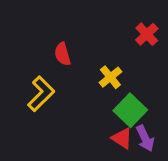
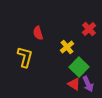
red cross: (147, 34) -> (89, 29), moved
yellow L-shape: (41, 94) -> (25, 57), turned -30

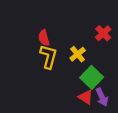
yellow L-shape: (25, 57) -> (49, 56), moved

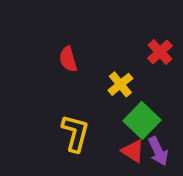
yellow L-shape: (49, 56) -> (75, 133), moved

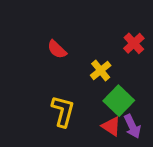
red semicircle: (68, 59) -> (57, 49), turned -30

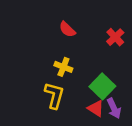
red semicircle: (57, 49) -> (67, 29), moved
yellow cross: (101, 70) -> (63, 67), moved, turned -30

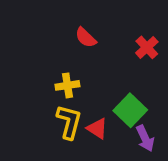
yellow cross: (63, 67) -> (67, 85), moved, turned -30
red triangle: (96, 108) -> (97, 128), moved

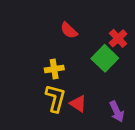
green square: (130, 110) -> (105, 58), moved

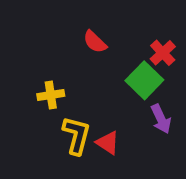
yellow cross: (54, 69) -> (51, 95), moved
purple arrow: (117, 112) -> (161, 119), moved

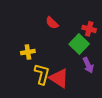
red cross: (163, 53) -> (89, 29), turned -32
red triangle: (108, 143) -> (59, 78), size x1.5

